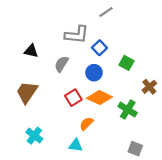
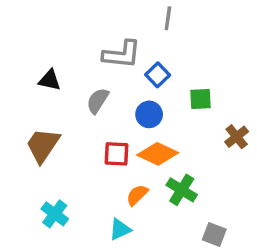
gray line: (106, 12) -> (168, 18), turned -48
green square: (127, 63) -> (201, 99), turned -32
red square: (73, 98) -> (116, 154), turned 35
green cross: (128, 110) -> (182, 190), moved
cyan triangle: (76, 145) -> (120, 229), turned -32

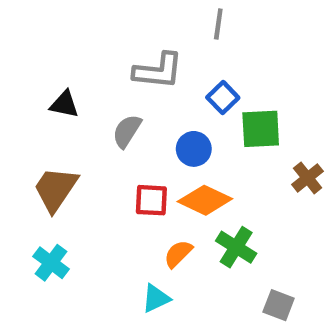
blue square: (158, 75) -> (223, 98), moved
green square: (201, 99) -> (261, 129), size x1.4
cyan cross: (55, 214) -> (51, 263), moved

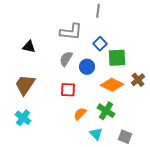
gray semicircle: (127, 131) -> (66, 59), moved
orange diamond: (205, 200) -> (112, 85), moved
cyan triangle: (156, 298) -> (96, 134), moved, turned -48

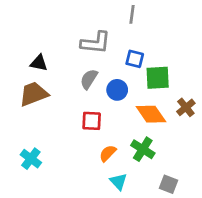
blue square: (100, 44) -> (135, 59), turned -32
brown trapezoid: (25, 85) -> (34, 94), moved, turned 35
orange diamond: (112, 85) -> (151, 114), turned 30
cyan triangle: (96, 134) -> (119, 182), moved

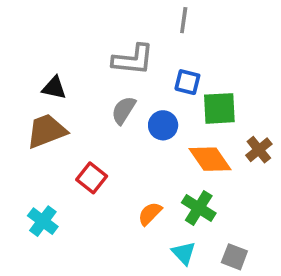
red square: (92, 121) -> (92, 178), moved, turned 35
cyan triangle: (119, 182) -> (184, 253), moved

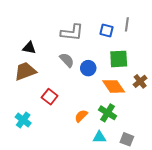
gray line: (184, 20) -> (127, 24), moved
blue square: (187, 82) -> (107, 30), moved
gray semicircle: (124, 110) -> (67, 60), turned 105
cyan triangle: (184, 253) -> (99, 137), turned -48

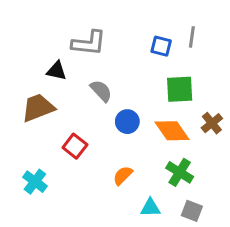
gray L-shape: (72, 33) -> (89, 43), moved
black triangle: (29, 48) -> (57, 71), moved
blue circle: (88, 68) -> (127, 122), moved
green cross: (108, 113) -> (180, 172), moved

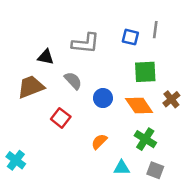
gray L-shape: (89, 43) -> (86, 43), moved
gray semicircle: (101, 91) -> (73, 81), moved
cyan cross: (35, 182) -> (16, 160), moved

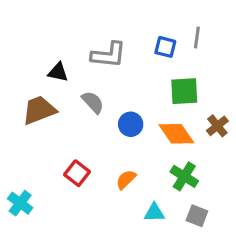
red square: (61, 118) -> (77, 173), moved

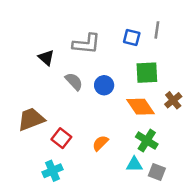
black triangle: (58, 72) -> (46, 58), turned 30
brown trapezoid: (39, 110) -> (31, 119), moved
blue circle: (131, 124) -> (104, 85), moved
cyan cross: (20, 203) -> (53, 171), moved, turned 30
cyan triangle: (154, 213) -> (134, 164), moved

